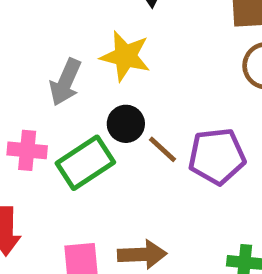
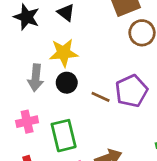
black circle: (126, 124) -> (67, 83), moved
green rectangle: (85, 163) -> (64, 136), moved, turned -52

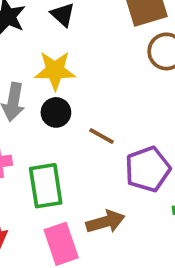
purple pentagon: (131, 91) -> (148, 169), moved

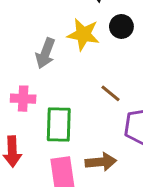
black circle: (56, 112) -> (121, 26), moved

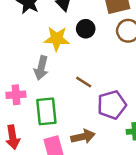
gray arrow: (45, 53) -> (41, 68), moved

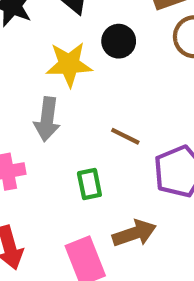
green rectangle: (46, 111) -> (89, 184), moved, size x0.6

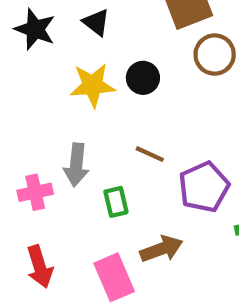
black circle: (119, 41) -> (143, 78), moved
gray arrow: (47, 119) -> (76, 165), moved

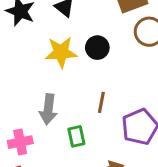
brown line: (150, 154) -> (101, 102), turned 75
pink cross: (35, 192) -> (20, 142), moved

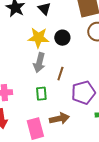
gray arrow: (48, 109) -> (39, 63), moved

